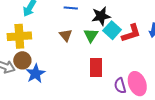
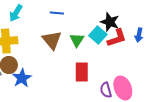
black star: (101, 16) -> (110, 22), moved, turned 30
brown triangle: (66, 35) -> (52, 40), size x1.5

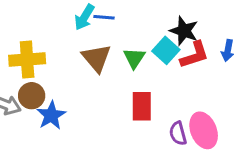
cyan arrow: (16, 13) -> (84, 17), moved

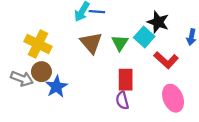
red L-shape: (195, 55) -> (166, 60), moved, turned 60
yellow cross: (27, 59) -> (38, 44), turned 30
purple semicircle: (178, 133) -> (122, 100), moved

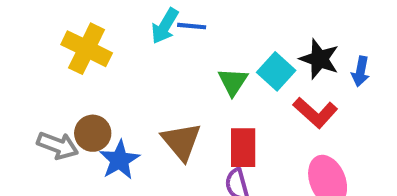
black star: (158, 22) -> (319, 59), moved
brown triangle: (91, 43) -> (181, 141), moved
yellow cross: (38, 44) -> (87, 49), moved

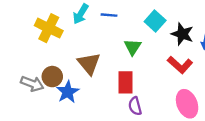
cyan arrow: (165, 26) -> (81, 14), moved
cyan square: (276, 71) -> (155, 21), moved
brown triangle: (181, 141) -> (89, 64), moved
red rectangle: (243, 148) -> (126, 82), moved

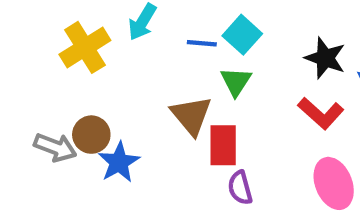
blue line: (109, 15) -> (202, 43), moved
cyan square: (155, 21) -> (242, 35), moved
yellow cross: (49, 28) -> (85, 47), turned 32
brown triangle: (89, 64) -> (191, 115), moved

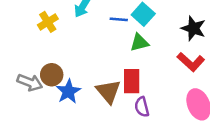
yellow cross: (85, 47) -> (48, 22), size x0.7
green triangle: (236, 81) -> (139, 43), turned 42
brown triangle: (191, 115) -> (108, 91), moved

